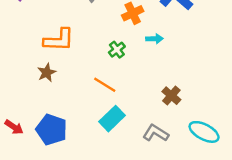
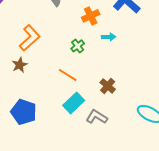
orange L-shape: (59, 40) -> (30, 38), turned -44
brown cross: (171, 96) -> (108, 86), moved
gray L-shape: (156, 133) -> (97, 117), moved

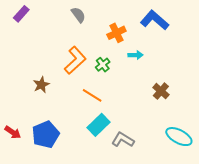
orange L-shape: (30, 38) -> (75, 60), moved
brown cross: (108, 86) -> (161, 91), moved
blue pentagon: (24, 112) -> (46, 134), turned 30

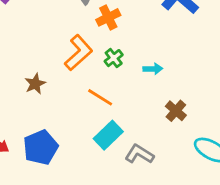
orange cross: (116, 33) -> (108, 17), moved
cyan arrow: (136, 55) -> (153, 69), moved
brown cross: (161, 91) -> (176, 111), moved

